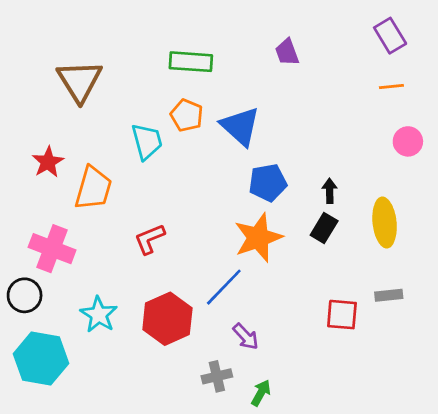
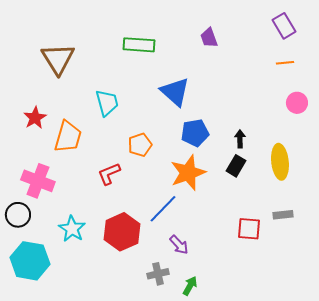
orange pentagon: (187, 115) -> (140, 145), moved, turned 30

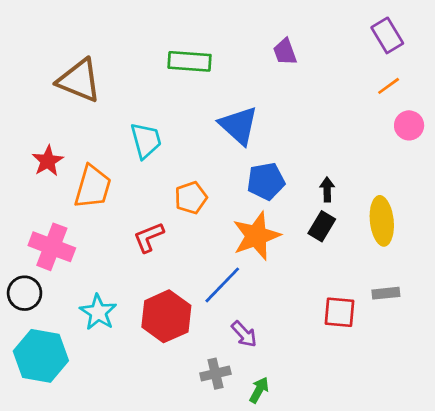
brown triangle: (58, 59) -> (79, 80), turned -36
orange line: (285, 63) -> (389, 86), turned -30
pink circle: (297, 103) -> (409, 125), moved

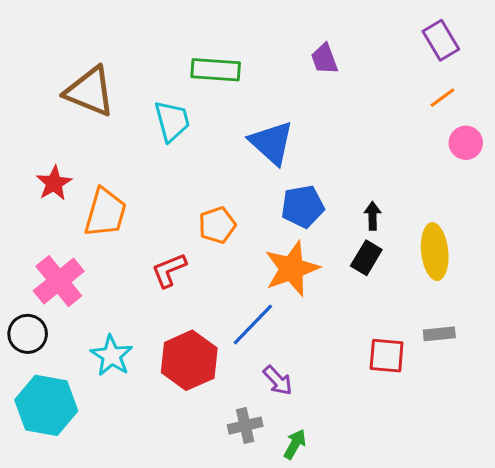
cyan trapezoid: (146, 140) -> (172, 121), moved
pink cross: (52, 247) -> (59, 281), turned 30

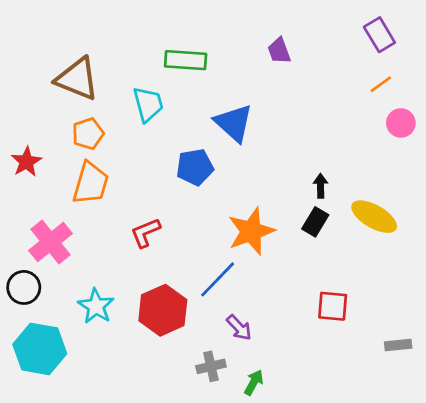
red star: (54, 183) -> (26, 162), moved
blue pentagon: (303, 206) -> (195, 167), moved
orange pentagon: (217, 225) -> (88, 134), moved
yellow ellipse: (435, 252) -> (374, 217), turned -54
gray rectangle: (439, 334) -> (398, 345), moved

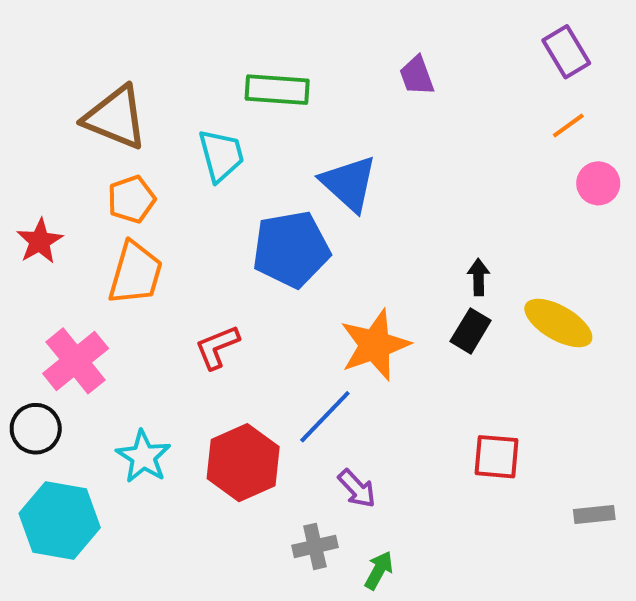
blue pentagon: (195, 167) -> (291, 249), size x1.4

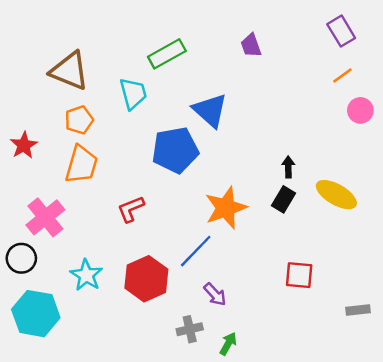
green rectangle: (277, 90) -> (167, 54), turned -33

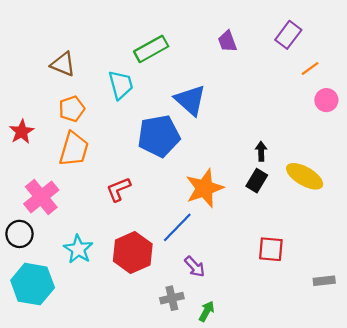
purple rectangle: (341, 31) -> (288, 35), moved, turned 68
brown triangle: (69, 71) -> (63, 64), size x0.7

